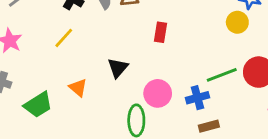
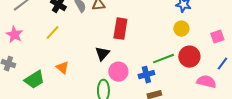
yellow circle: (237, 22) -> (181, 29), moved
red rectangle: (161, 32) -> (120, 29), size x1.5
black triangle: (118, 68) -> (102, 54), moved

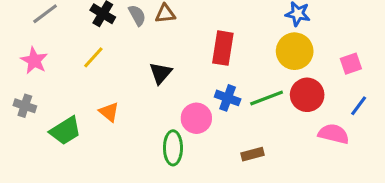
red rectangle: (120, 29) -> (223, 48), moved
yellow circle: (181, 29) -> (295, 51), size x1.5
black triangle: (102, 54) -> (160, 73), moved
blue cross: (146, 75) -> (228, 98), moved, turned 35

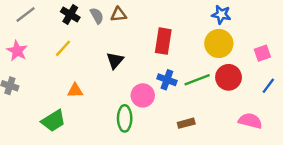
orange triangle: (109, 112) -> (75, 91), turned -42
green trapezoid: (65, 131) -> (53, 121), moved
pink semicircle: (334, 134) -> (250, 121), moved

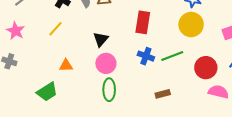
red circle: (229, 77) -> (206, 68), moved
pink circle: (143, 95) -> (106, 63), moved

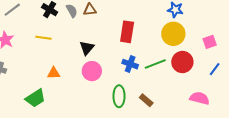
yellow line: (56, 29) -> (44, 38), turned 56
red circle: (206, 68) -> (182, 62), moved
green ellipse: (109, 90) -> (119, 96), moved
brown rectangle: (163, 94) -> (146, 100), turned 56

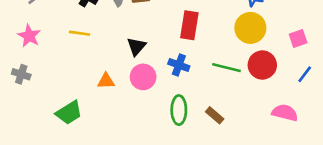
blue cross: (130, 64) -> (179, 65), moved
green line: (155, 64) -> (227, 68), turned 35
orange triangle: (54, 73) -> (106, 81), moved

